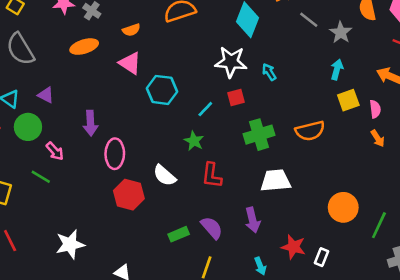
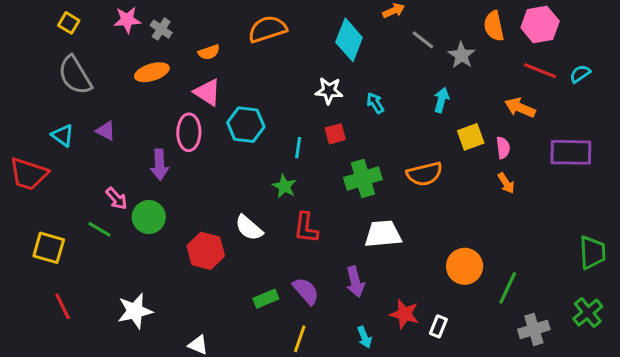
white star: (231, 62) -> (329, 91), size x0.7
cyan arrow: (337, 69) -> (441, 100), moved
cyan line: (205, 109) -> (298, 148), turned -36
green circle: (28, 127) -> (149, 217), moved
pink ellipse: (115, 154) -> (189, 132), moved

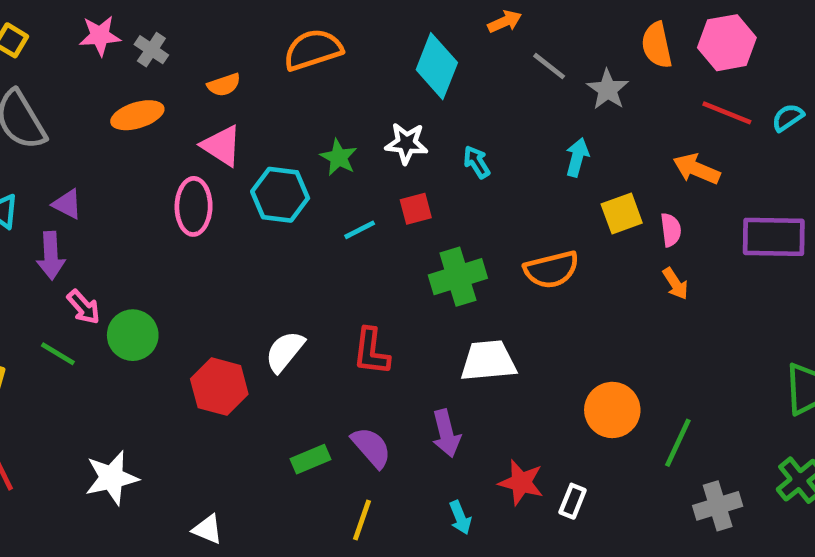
cyan line: (298, 148) -> (360, 230), turned 55
purple arrow: (160, 165) -> (51, 256), moved
green star: (284, 186) -> (339, 157), moved
white semicircle: (249, 228) -> (285, 351), turned 88

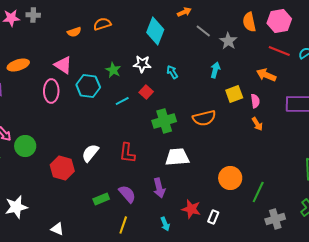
gray cross: (151, 50) -> (33, 15), moved, turned -32
orange semicircle: (313, 50) -> (102, 24), size x0.7
orange semicircle: (224, 85) -> (74, 32), moved
orange ellipse: (137, 115) -> (18, 65), moved
red square: (416, 209) -> (146, 92), turned -32

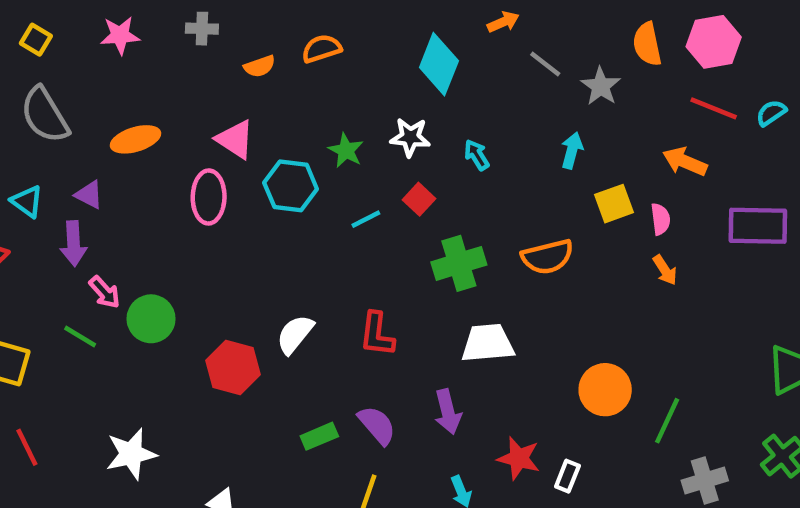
gray cross: (33, 15) -> (202, 29), moved

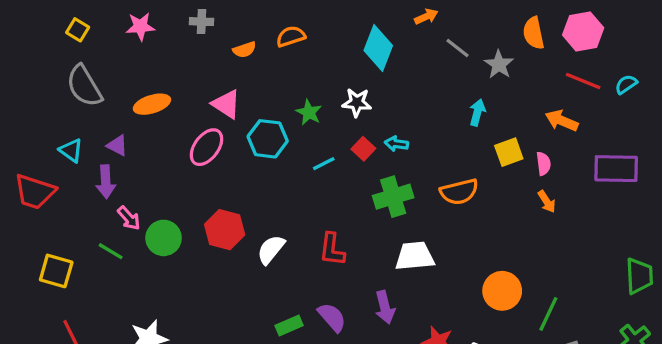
cyan arrow: (477, 155) -> (396, 144), moved, turned -50
pink ellipse: (209, 197) -> (206, 147), turned 36
red hexagon: (233, 368) -> (225, 230), moved

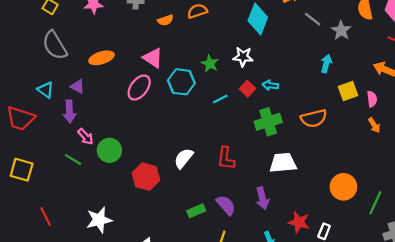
red hexagon: (225, 230) -> (146, 177), moved
yellow square: (56, 271) -> (22, 170), moved

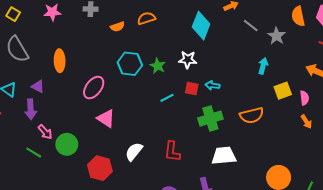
orange ellipse: (101, 58) -> (60, 61), turned -75
pink triangle: (153, 58) -> (106, 119), moved
cyan hexagon: (181, 82) -> (130, 64), moved
red square: (248, 89) -> (192, 89), turned -32

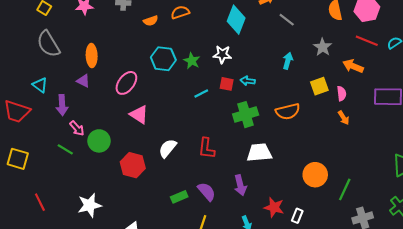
gray star: (277, 36) -> (323, 47), moved
cyan arrow: (263, 66) -> (288, 61), moved
purple triangle: (38, 86) -> (83, 81), moved

